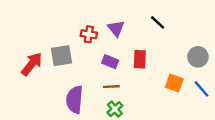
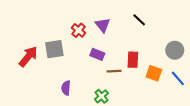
red cross: (89, 34) -> (78, 30), turned 32
red rectangle: (140, 59) -> (133, 60), moved
brown line: (111, 87) -> (114, 71), moved
purple semicircle: (75, 100) -> (66, 88), size x0.6

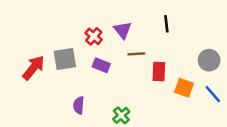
black line: (139, 20) -> (166, 24), turned 40
purple rectangle: (97, 54) -> (101, 65), moved
brown line: (114, 71) -> (136, 54), moved

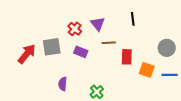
blue line: (213, 94) -> (170, 75), turned -49

